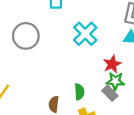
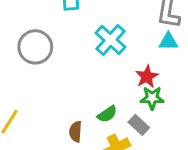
green semicircle: (79, 92) -> (107, 114), turned 63
gray rectangle: (110, 93) -> (139, 125), moved

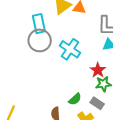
gray circle: (35, 47) -> (40, 40), moved

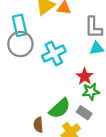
cyan cross: (70, 49) -> (54, 54), turned 30
green semicircle: (75, 99) -> (60, 108), size x1.5

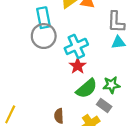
red star: (85, 76) -> (78, 66), moved
green semicircle: (60, 108) -> (87, 88), moved

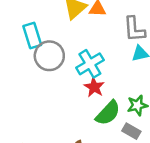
cyan rectangle: (43, 18) -> (32, 36), moved

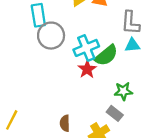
green semicircle: (108, 113) -> (106, 55), moved

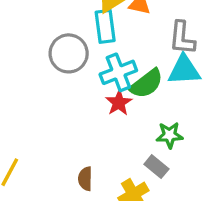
cyan rectangle: (38, 15) -> (105, 26), moved
cyan triangle: (132, 45) -> (184, 70), size x1.5

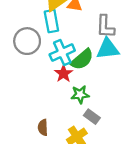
green star: (170, 135) -> (80, 94), moved

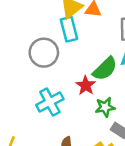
cyan cross: (62, 53) -> (50, 102), moved

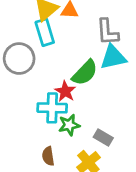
cyan cross: (50, 102) -> (52, 108), moved, turned 32
green star: (105, 107) -> (69, 125), moved

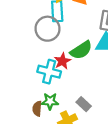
gray circle: (19, 59) -> (47, 29), moved
green star: (69, 125) -> (50, 101), moved

